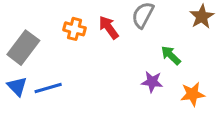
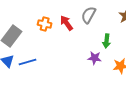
green arrow: (171, 55) -> (107, 41), turned -128

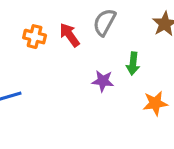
purple star: (95, 58) -> (103, 81), moved

